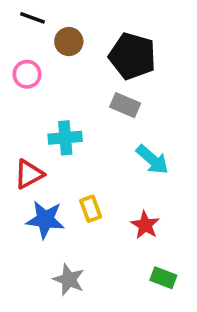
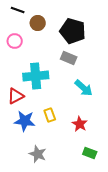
cyan cross: (65, 138) -> (36, 76), size x1.4

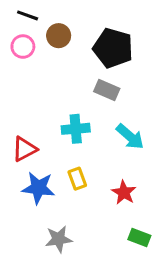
pink circle: (15, 41) -> (23, 47), moved
cyan cross: (36, 76) -> (76, 129), moved, size x0.7
gray star: (38, 154) -> (59, 239), turned -30

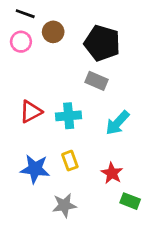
cyan arrow: (130, 137) -> (117, 123), turned 92
red triangle: (24, 149) -> (31, 112), moved
green rectangle: (139, 238) -> (130, 201), moved
gray star: (59, 239) -> (64, 205), moved

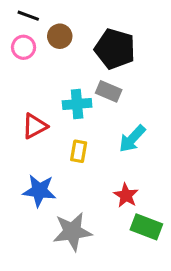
cyan cross: (69, 116) -> (77, 104), moved
yellow rectangle: (70, 161) -> (79, 151), moved, turned 30
green rectangle: (130, 201) -> (146, 227), size x1.4
gray star: (64, 205) -> (72, 232), size x1.4

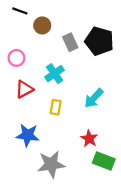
pink circle: (24, 47) -> (16, 58), moved
black pentagon: (115, 49) -> (99, 41), moved
gray rectangle: (109, 91) -> (70, 42), moved, turned 42
cyan cross: (77, 104) -> (55, 74), turned -30

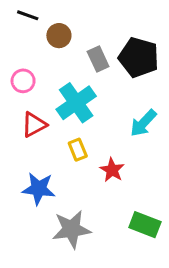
cyan cross: (55, 74) -> (76, 103), size x1.4
cyan arrow: (94, 98) -> (143, 123), moved
yellow rectangle: (56, 107) -> (78, 150), turned -32
red star: (89, 139) -> (112, 170), moved

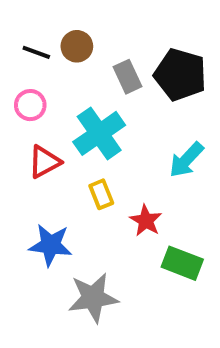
black line: (28, 15) -> (36, 52), moved
green rectangle: (145, 225) -> (182, 263), moved

